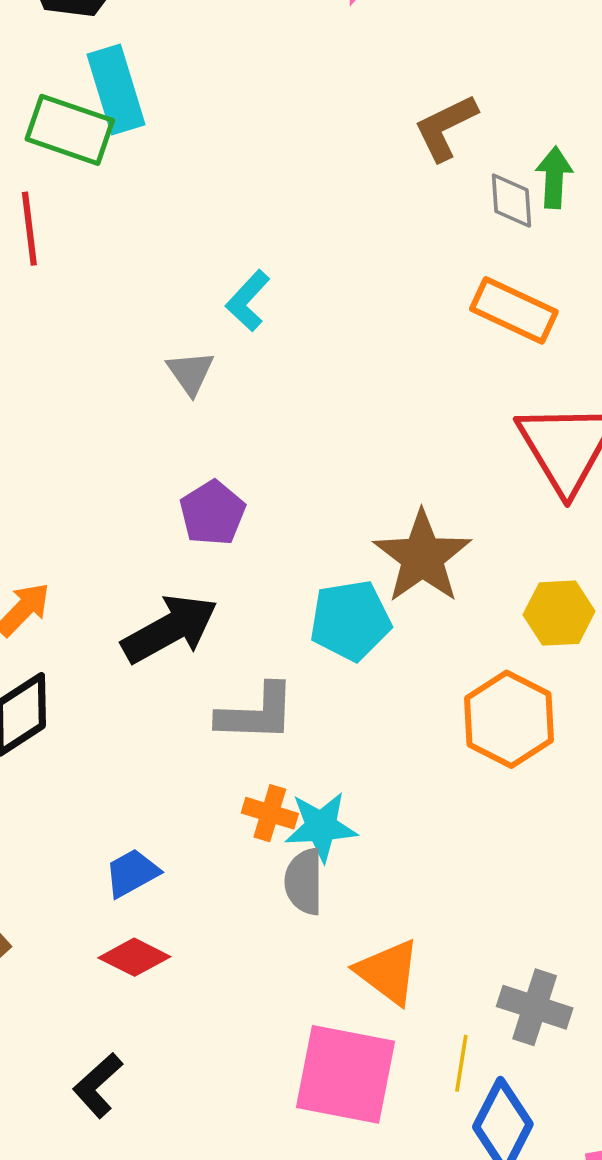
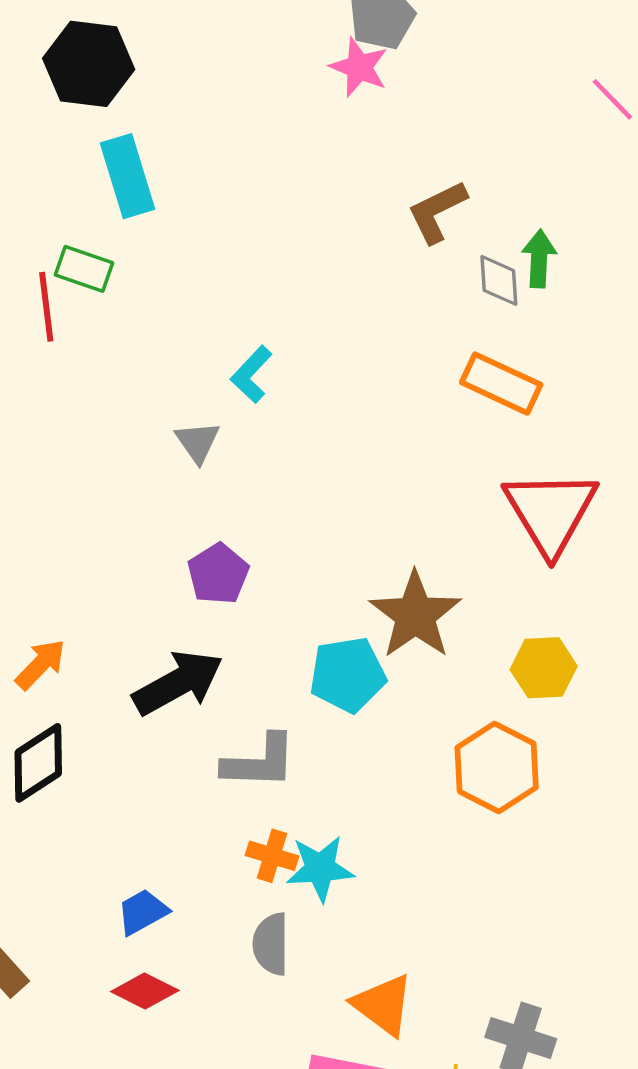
green rectangle: (70, 130) -> (84, 269), moved, size x0.7
gray semicircle: (304, 882) -> (271, 944), moved

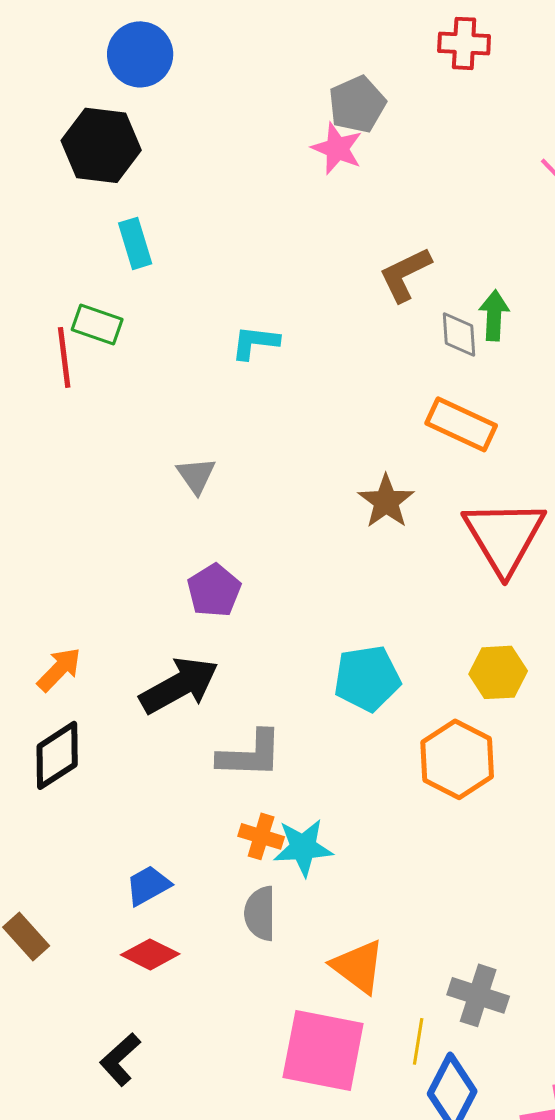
cyan rectangle: (128, 176) -> (135, 243), size x0.7
cyan L-shape: (251, 374) -> (255, 342), moved, turned 54
brown star: (415, 615) -> (386, 501), moved, size x0.7
cyan pentagon: (348, 675) -> (367, 678), moved

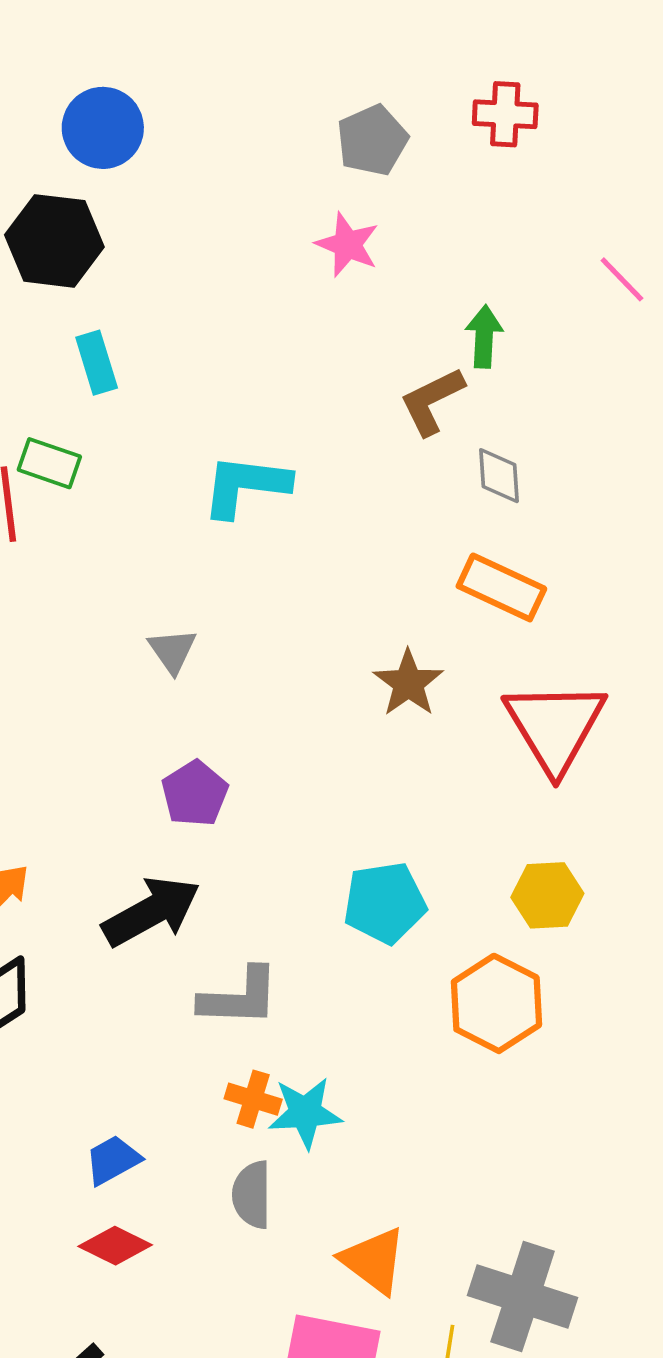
gray pentagon: (357, 104) -> (372, 140), moved
green arrow: (494, 315) -> (484, 337), moved
cyan L-shape: (255, 342) -> (246, 486), size x1.5
gray cross: (478, 995) -> (523, 1297), size x1.4

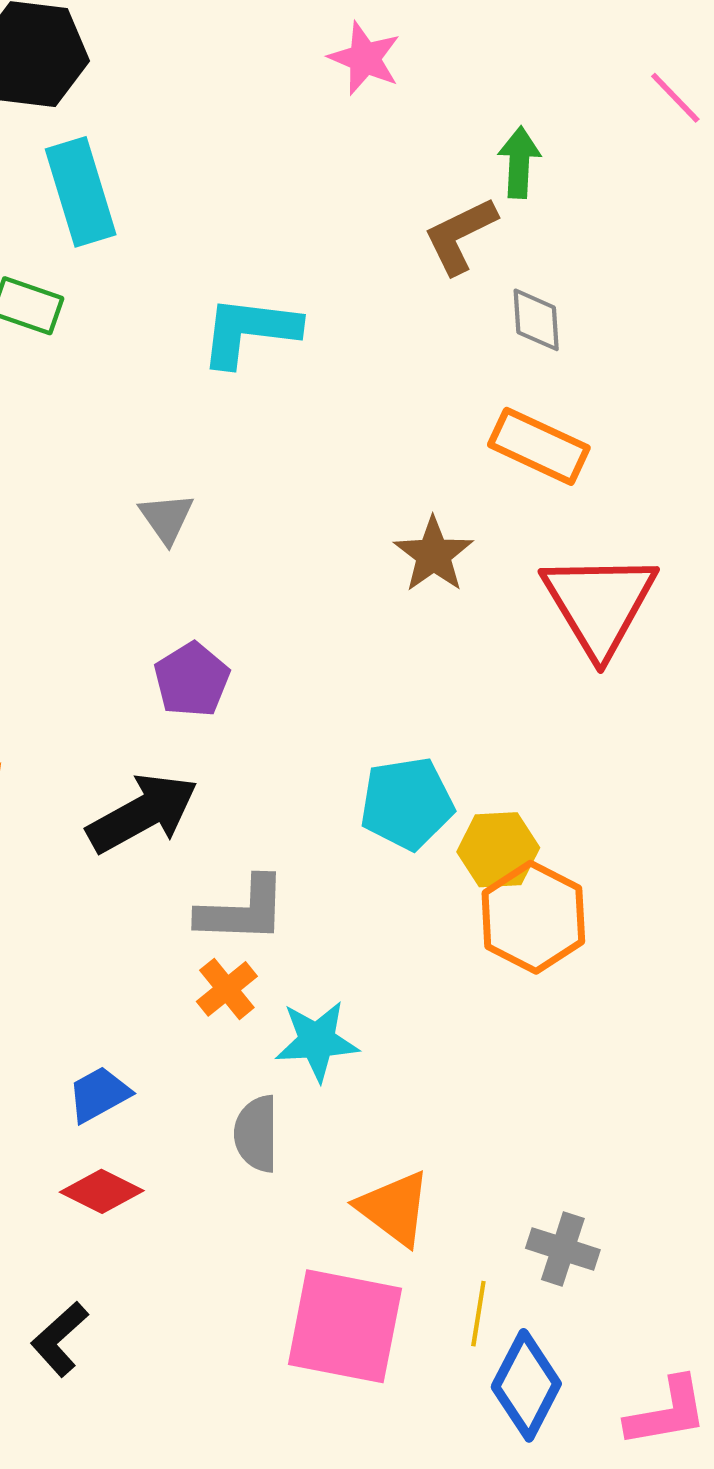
cyan rectangle: (97, 363) -> (81, 192), size x1.5
yellow hexagon: (547, 895) -> (498, 850), moved
orange cross: (253, 1099) -> (227, 989), moved, turned 34
gray cross: (523, 1297) -> (563, 1249), size x0.6

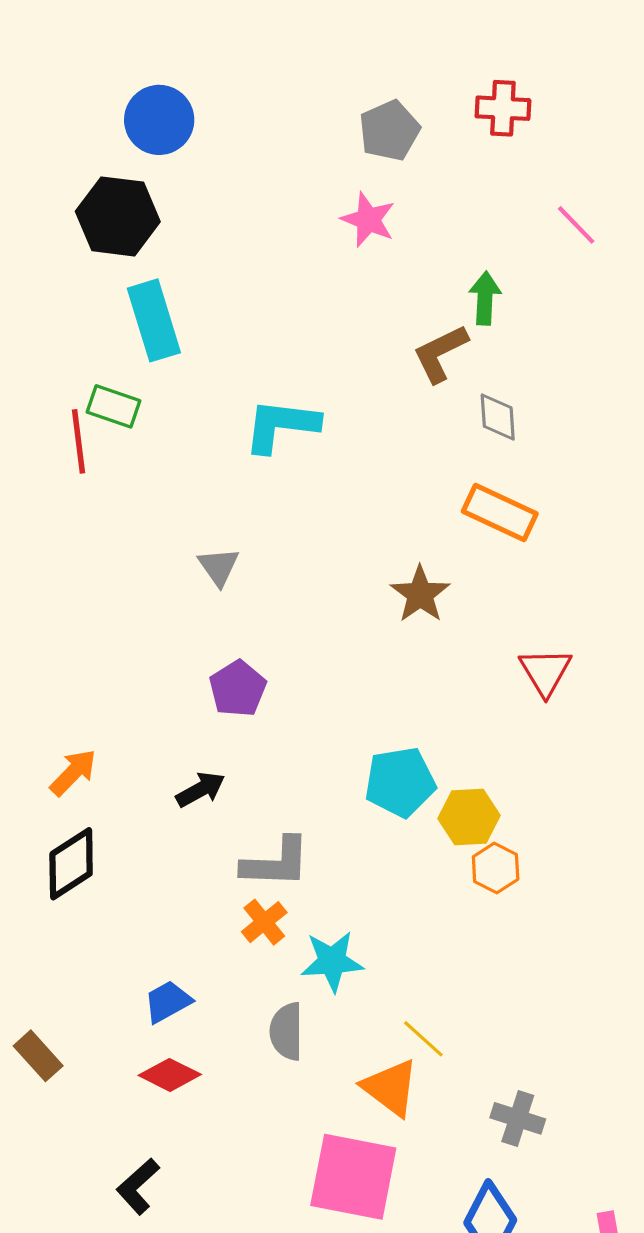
pink line: (675, 98) -> (576, 225), moved
red triangle: (599, 604) -> (545, 672), moved, size x0.6
black arrow: (143, 813) -> (201, 789), size x0.6
orange hexagon: (533, 917) -> (496, 868), size x0.6
yellow line: (478, 1314) -> (423, 1039), moved, turned -57

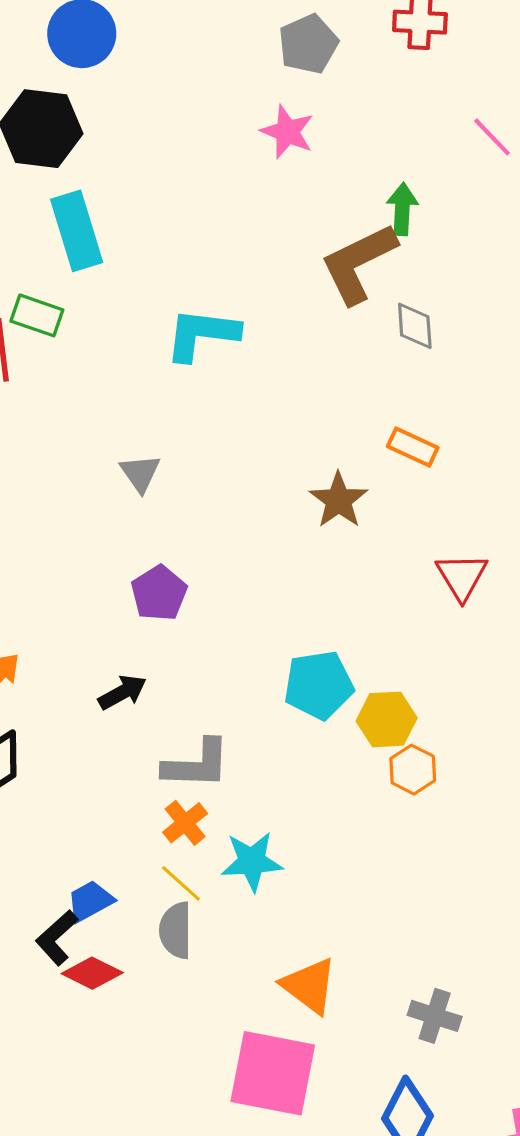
brown L-shape: (440, 353) -> (358, 263), size x1.4
orange rectangle: (500, 513) -> (413, 447), moved, size x0.7
gray semicircle: (286, 1031) -> (176, 930), moved
yellow line: (423, 1039) -> (181, 883), moved
black L-shape: (138, 1186) -> (57, 938), moved

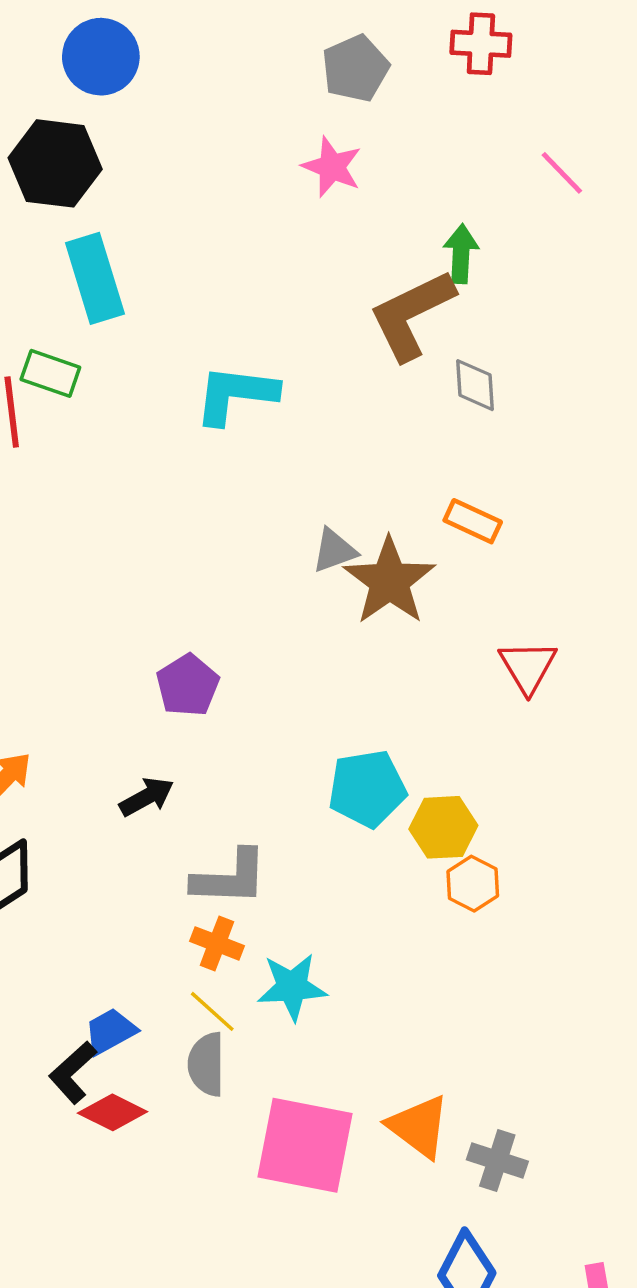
gray triangle: (140, 473) -> (334, 551), moved, turned 45
brown star: (339, 500) -> (389, 581), size x1.4
orange cross: (185, 823) -> (217, 943), turned -30
orange triangle: (309, 986) -> (419, 1126), moved
pink square: (273, 1073) -> (305, 1145), moved

